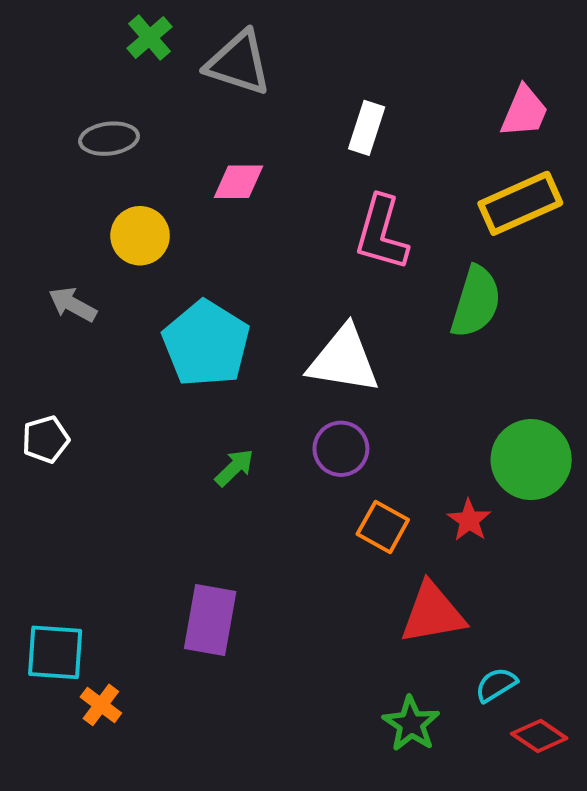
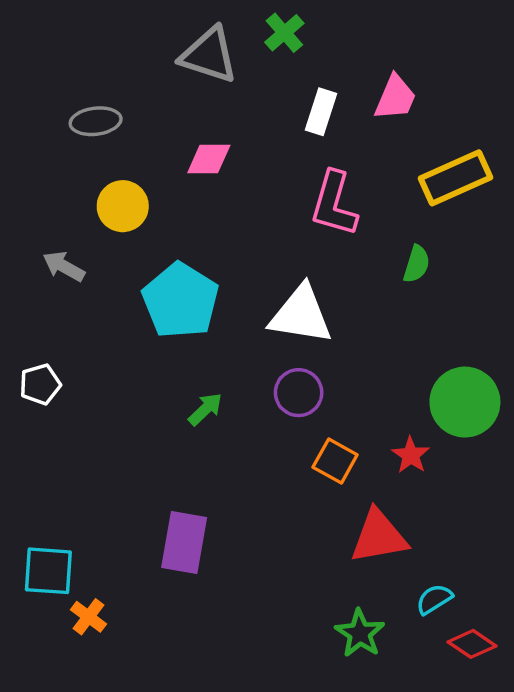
green cross: (149, 37) -> (284, 33), moved
pink trapezoid: (524, 112) -> (395, 98), moved
green semicircle: (476, 302) -> (417, 264), size x0.6

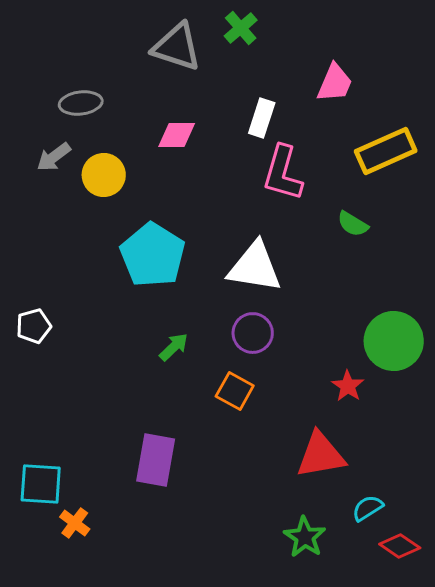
white rectangle: (321, 112) -> (262, 118), moved
green semicircle: (417, 264) -> (353, 224), turned 104
gray arrow: (64, 266) -> (54, 157), moved, turned -66
orange square: (335, 461) -> (235, 391), moved

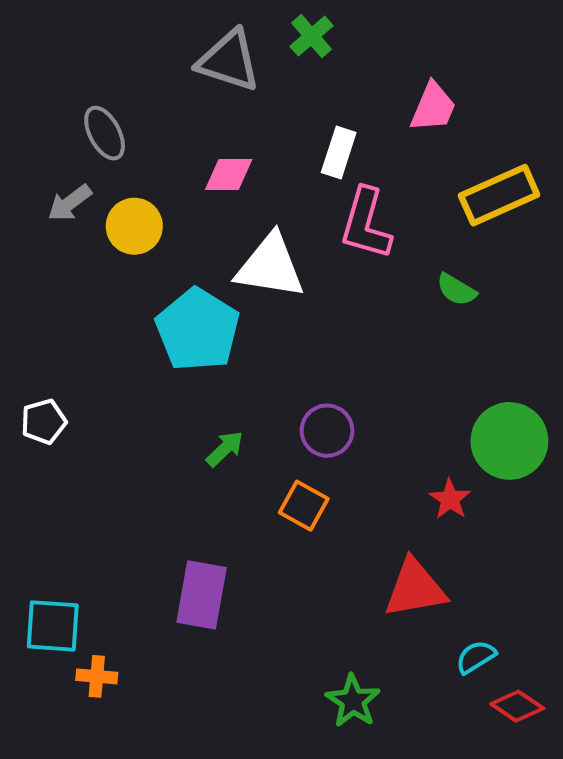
gray ellipse: (81, 103) -> (105, 133), turned 69
white triangle: (255, 267) -> (270, 266), moved
orange cross: (75, 523) -> (97, 676), turned -32
green star: (305, 537) -> (353, 701), moved

